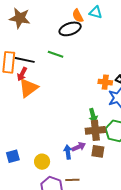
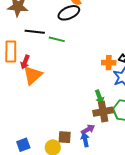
black line: (25, 60) -> (35, 32), moved
brown square: (98, 151) -> (65, 137), moved
blue arrow: (68, 152) -> (85, 140), moved

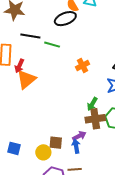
orange cross: (109, 63) -> (83, 66), moved, turned -32
green arrow: (99, 97) -> (92, 104), turned 48
blue square: (23, 145) -> (14, 148), turned 32

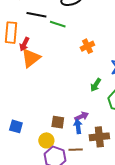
brown cross: (95, 119) -> (99, 137), moved
yellow circle: (43, 152) -> (46, 140), moved

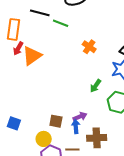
red arrow: (24, 44) -> (18, 49), moved
orange cross: (87, 46) -> (89, 47), turned -32

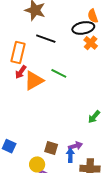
green line: (61, 23) -> (59, 73), moved
orange cross: (89, 47) -> (91, 43), moved

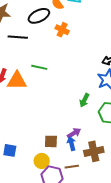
black ellipse: (83, 28) -> (39, 16), moved
orange triangle: (34, 81) -> (17, 81), turned 45

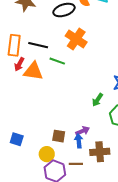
orange cross: (62, 30) -> (76, 39), moved, size x1.5
black line: (18, 37) -> (38, 45), moved

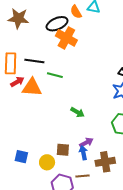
orange cross: (76, 39) -> (66, 38), moved
red arrow: (19, 64) -> (17, 82), turned -144
green arrow: (97, 100) -> (77, 112), moved, turned -88
yellow circle: (47, 154) -> (47, 162), moved

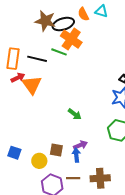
brown star: (18, 18) -> (45, 21), moved
green line: (55, 75) -> (59, 52), moved
orange triangle: (32, 87) -> (32, 85), turned 45
brown cross: (105, 162) -> (100, 178), moved

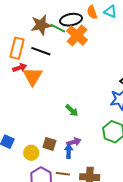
brown star: (45, 21) -> (41, 25), moved, turned -30
green line: (59, 52) -> (58, 28), moved

